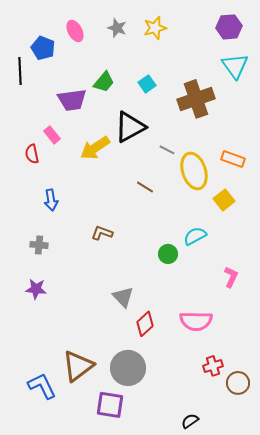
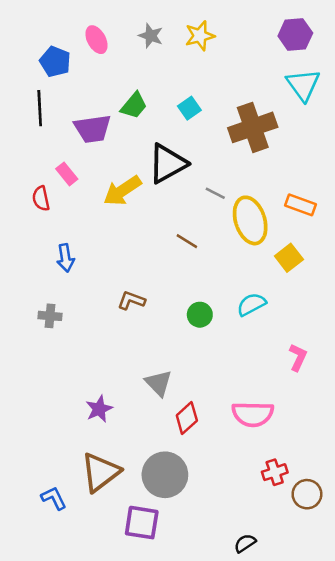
black line: (20, 71) -> (40, 108), moved
green circle: (168, 254) -> (200, 315), moved
purple star: (36, 289) -> (99, 409), moved, turned -30
blue L-shape: (42, 386) -> (54, 498), size x0.7

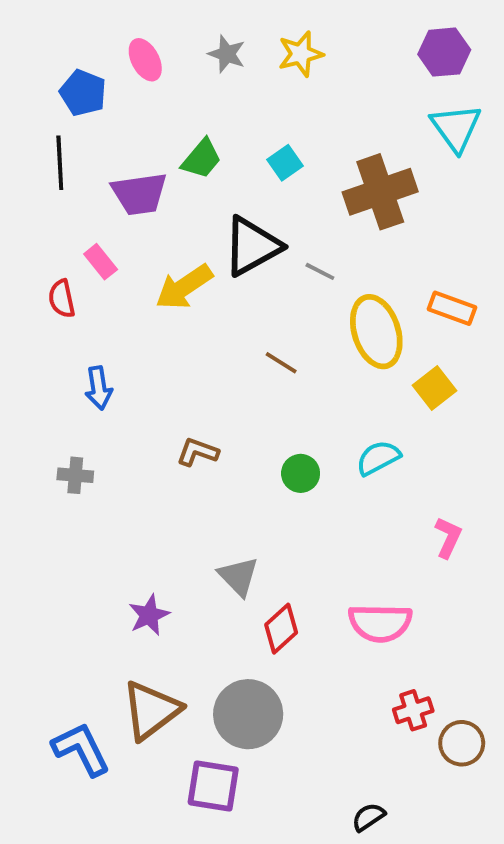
gray line: (215, 193) -> (320, 271), moved
blue L-shape: (54, 498) -> (81, 749), size x1.5

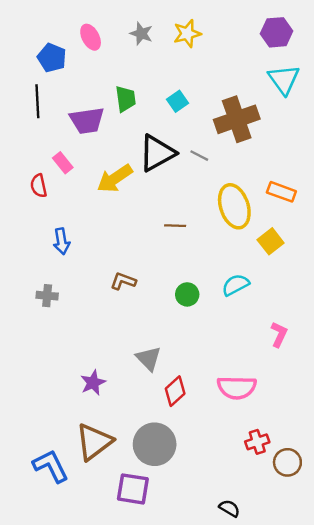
green trapezoid: (202, 159) -> (126, 99), turned -48
gray line: (320, 271) -> (199, 156), moved
brown line: (281, 363) -> (175, 226), turned -30
black semicircle: (369, 817) -> (229, 508), turned 65

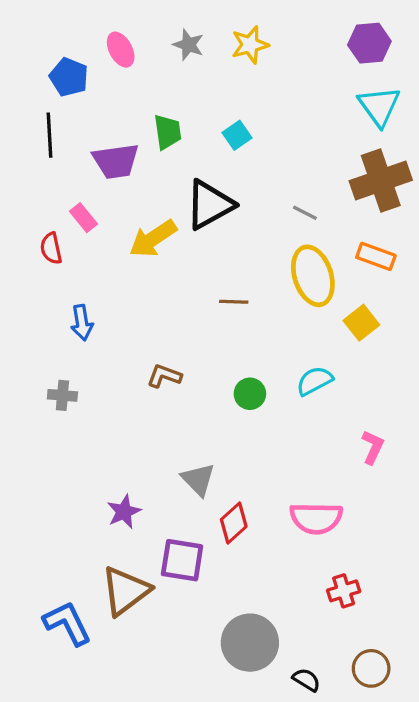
brown cross: (237, 119) -> (381, 180), moved
gray line: (199, 156) -> (305, 213), moved
gray circle: (155, 444) -> (250, 643), moved
brown circle: (287, 462) -> (371, 668), moved
purple square: (133, 489) -> (182, 560), moved

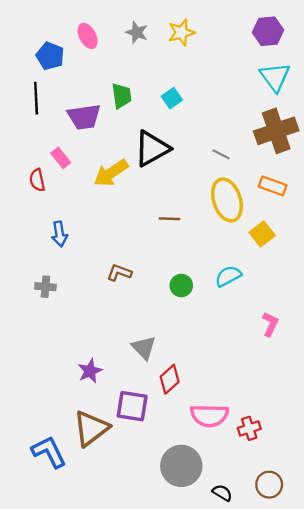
pink semicircle: (316, 518) -> (209, 416), moved

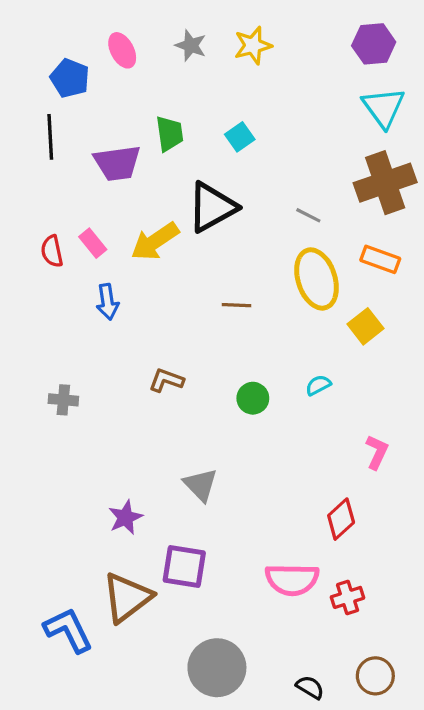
pink rectangle: (61, 158) -> (93, 243), moved
blue arrow: (59, 234) -> (107, 302), moved
cyan semicircle: (228, 276) -> (318, 385), size x0.7
red diamond: (170, 379) -> (341, 519), moved
gray circle: (181, 466) -> (217, 668), moved

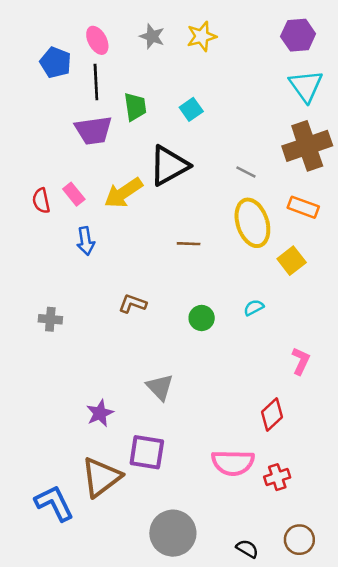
black line: (50, 137) -> (96, 82), moved

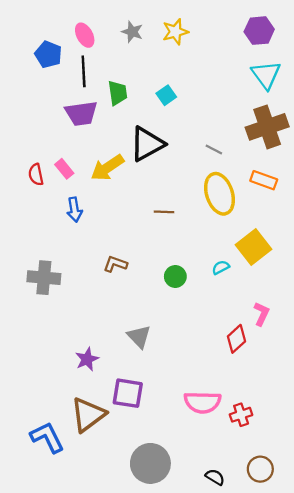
yellow square: (292, 261) -> (254, 247), moved, size x1.4
gray cross: (50, 319) -> (44, 278), size x1.6
red diamond: (272, 414) -> (237, 339), moved

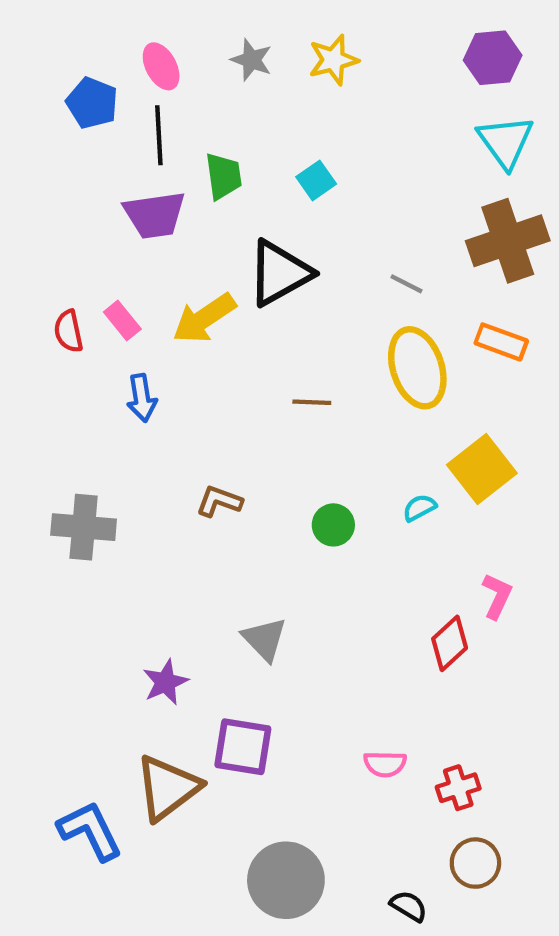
pink semicircle: (203, 402) -> (385, 764), size x0.6
brown circle: (260, 469) -> (475, 863), moved

